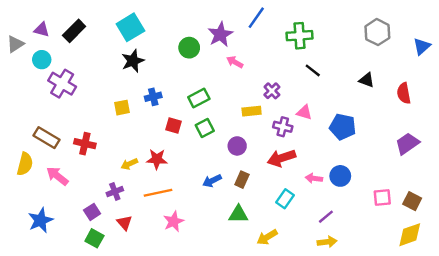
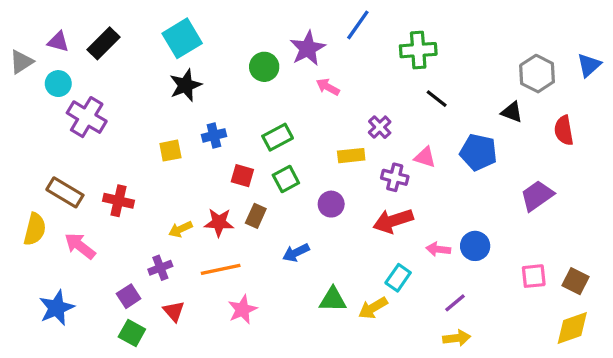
gray hexagon: (377, 32) -> (537, 74), moved
blue pentagon: (343, 127) -> (478, 152), moved
purple trapezoid: (407, 144) -> (537, 196), moved
brown rectangle: (242, 180) -> (256, 216), moved
yellow arrow: (267, 237) -> (373, 308), moved

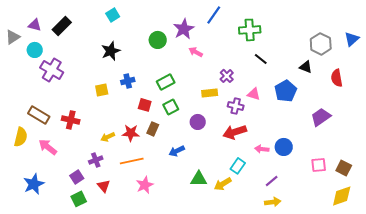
cyan square: (182, 38) -> (113, 15), moved, size x0.6
blue pentagon: (478, 152) -> (286, 91), turned 30
green square: (132, 333) -> (79, 199), turned 35

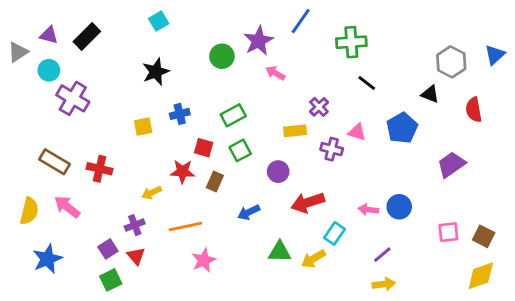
red arrow: (235, 132) -> (308, 203), moved
red star: (131, 133) -> (183, 172), moved
yellow semicircle: (21, 137) -> (29, 211), moved
red triangle: (104, 186) -> (136, 256), moved

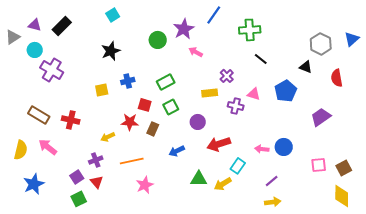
brown square: (484, 236) -> (344, 168), turned 35
yellow diamond: (481, 276) -> (342, 196), turned -70

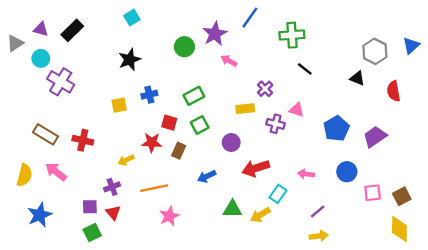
blue pentagon: (286, 91) -> (336, 128), moved
blue circle: (284, 147) -> (347, 172), moved
purple square: (77, 177) -> (90, 207), turned 32

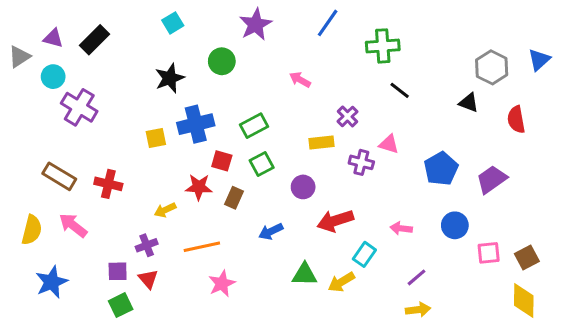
purple star: (215, 34) -> (256, 24), moved
green circle: (184, 47) -> (222, 61), moved
blue cross: (149, 95) -> (196, 124), size x1.6

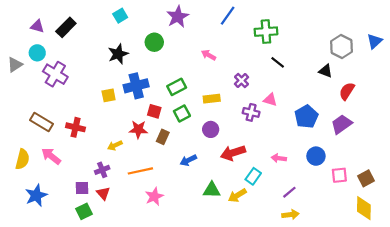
gray triangle: (19, 57) -> (15, 65), moved
red semicircle: (516, 120) -> (347, 91), moved, turned 42
yellow rectangle: (321, 143) -> (212, 99), moved

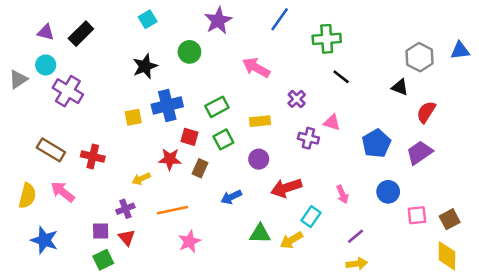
blue triangle: (374, 41) -> (460, 51), turned 35
pink arrow: (209, 55) -> (256, 68), size x1.5
pink arrow: (279, 158) -> (342, 194), turned -120
blue star: (36, 195) -> (44, 240), turned -30

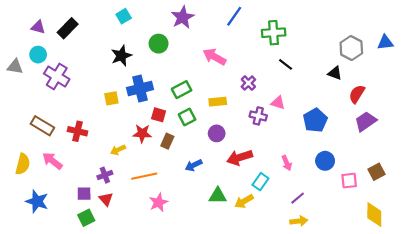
gray triangle: (18, 79) -> (15, 67), turned 42
purple trapezoid: (420, 153) -> (366, 121), moved
brown square: (450, 219) -> (377, 172), moved

